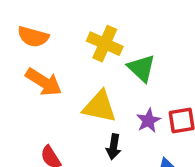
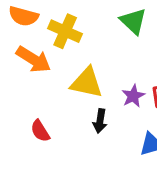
yellow cross: (105, 44) -> (65, 31), moved
green triangle: (141, 68) -> (133, 21), moved

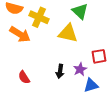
yellow triangle: (87, 83) -> (68, 33), moved
purple star: (133, 96) -> (80, 69), moved

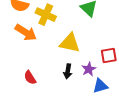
yellow triangle: (68, 33) -> (70, 43), moved

